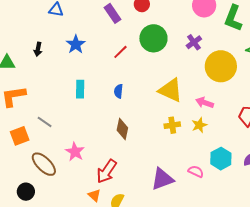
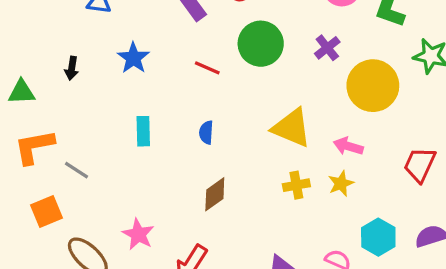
red line: (120, 52) -> (207, 68), turned 70
gray line: (45, 122) -> (77, 170), moved
brown diamond: (122, 129) -> (215, 194), turned 45

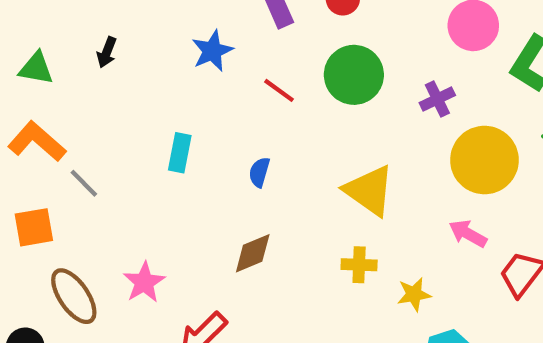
blue star: (133, 58) -> (212, 51), moved
pink arrow: (348, 146) -> (468, 234), moved
orange L-shape: (34, 147) -> (37, 142), turned 39
yellow star: (341, 183) -> (414, 294), moved

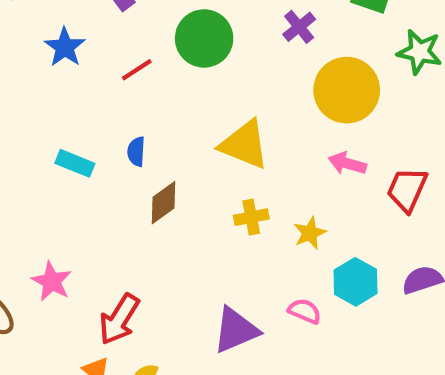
red line: (279, 90) -> (137, 70), turned -56
purple cross: (437, 99) -> (299, 27), moved
cyan rectangle: (180, 153) -> (75, 163), moved, turned -66
brown diamond: (253, 253) -> (163, 203), moved

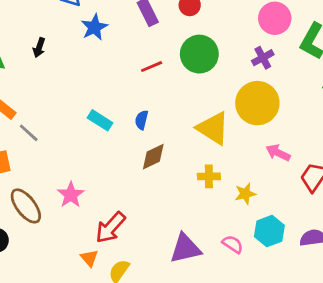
blue star: (65, 47) -> (94, 27), moved
yellow circle: (347, 90) -> (257, 103), moved

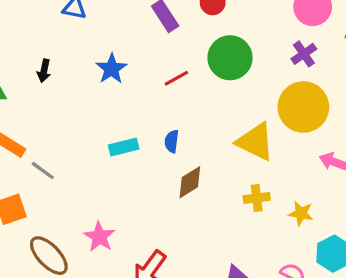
blue star: (94, 27) -> (111, 69), moved
cyan rectangle: (100, 120) -> (124, 147), turned -40
yellow star: (245, 194) -> (301, 213), turned 30

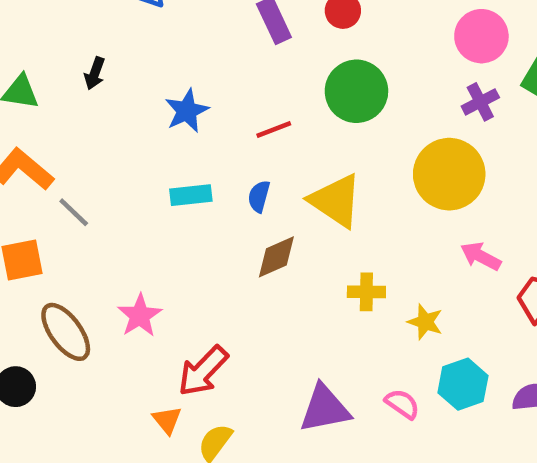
purple cross: (304, 54) -> (480, 102), moved
blue star: (111, 69) -> (187, 111), moved
red line: (176, 78) -> (274, 130), moved
yellow triangle: (255, 142) -> (336, 201), moved

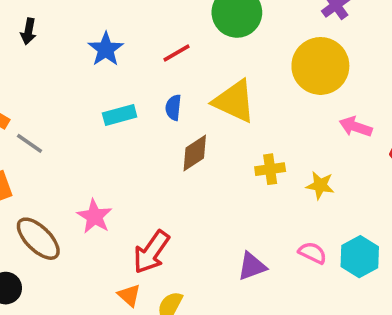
cyan hexagon: (463, 384) -> (360, 257), moved
purple triangle: (325, 409) -> (252, 266), size x0.7

